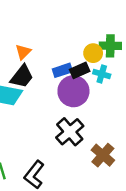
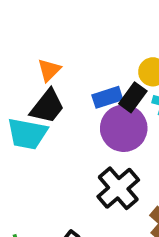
black rectangle: (80, 70) -> (133, 97), turned -30

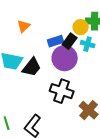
black trapezoid: (47, 106) -> (32, 67), moved
black cross: (118, 188) -> (62, 91), turned -30

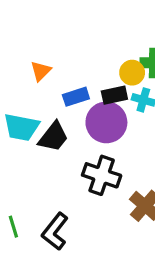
blue rectangle: (56, 41) -> (76, 97), moved
black rectangle: (70, 41) -> (114, 95), turned 42

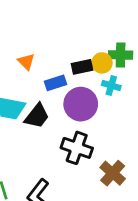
orange triangle: (41, 71) -> (26, 62), turned -30
black rectangle: (114, 95) -> (82, 67), moved

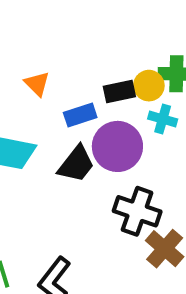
black trapezoid: (37, 116) -> (76, 164), moved
black cross: (77, 148) -> (137, 211), moved

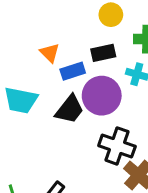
orange triangle: (37, 84) -> (50, 53), moved
yellow circle: (149, 86) -> (111, 15), moved

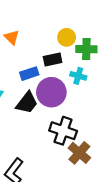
yellow circle: (111, 15) -> (67, 37), moved
orange triangle: (50, 53) -> (12, 37), moved

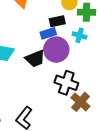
blue rectangle: (29, 74) -> (48, 33), moved
black trapezoid: (27, 103) -> (35, 59), turned 30

